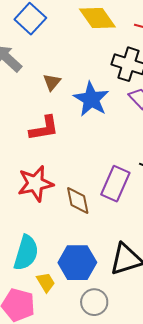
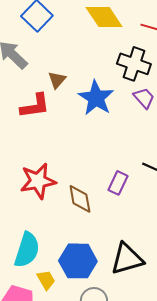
red L-shape: (44, 128) -> (35, 106), moved
purple rectangle: (115, 184) -> (118, 183), size x0.7

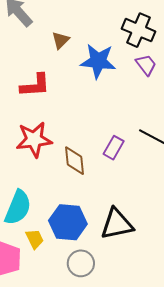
blue star: (96, 98) -> (98, 61), turned -30
red L-shape: (35, 106) -> (35, 85), moved

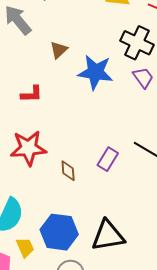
red L-shape: (35, 85) -> (32, 94), size x0.7
brown diamond: (75, 161) -> (68, 171), size x0.7

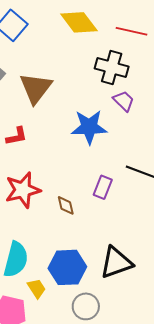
brown triangle: (59, 50) -> (36, 88), size x1.8
blue star: (95, 72) -> (89, 127), moved

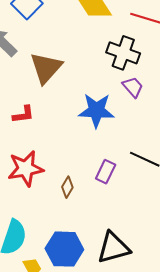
brown diamond: (66, 205) -> (67, 187), turned 40

